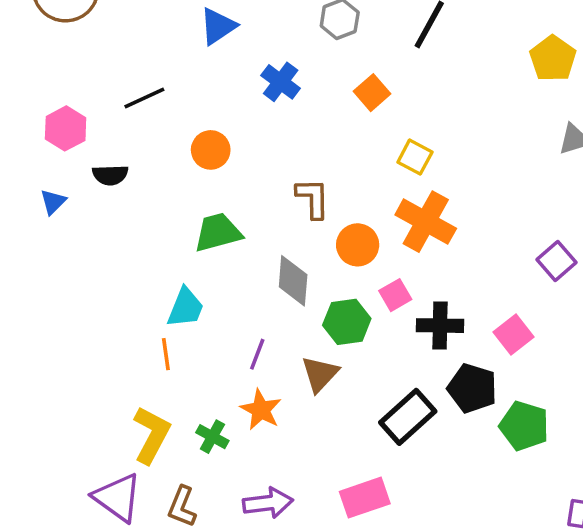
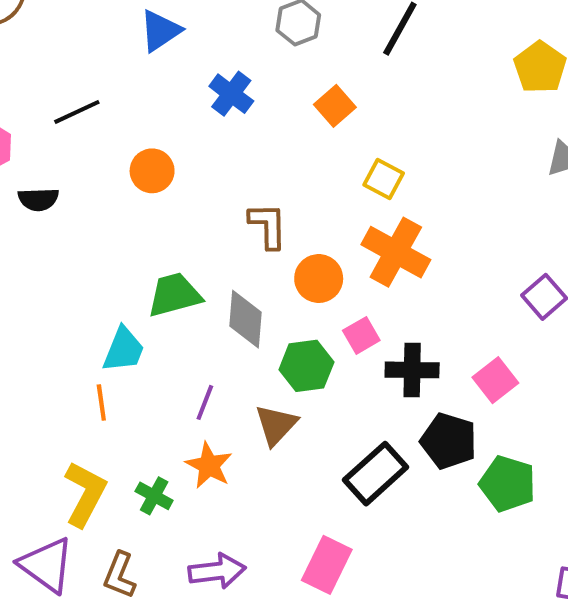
green trapezoid: (218, 232) -> (174, 295), moved
pink rectangle: (365, 498) -> (327, 565), turned -45

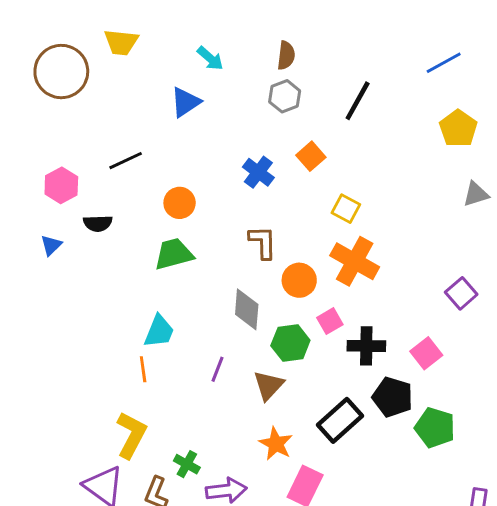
blue cross: (231, 94) -> (258, 172), moved
green trapezoid: (174, 295) -> (174, 254), moved
orange star: (209, 465) -> (276, 444), moved
green cross: (154, 496) -> (187, 464), moved

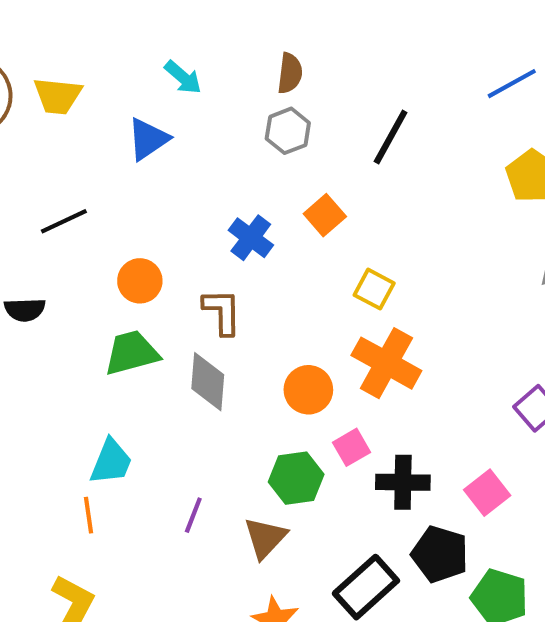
yellow trapezoid: (121, 42) -> (58, 96), moved
brown L-shape: (263, 242) -> (222, 312), moved
gray diamond: (247, 309) -> (208, 382), moved

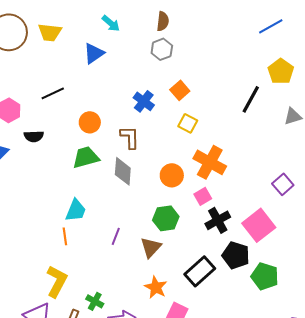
black line: (391, 137) -> (251, 99), moved
yellow square: (374, 289) -> (188, 123), moved
pink square: (352, 447) -> (203, 196), moved
black cross: (403, 482) -> (218, 220), turned -30
pink square: (487, 493) -> (259, 225), size x1.5

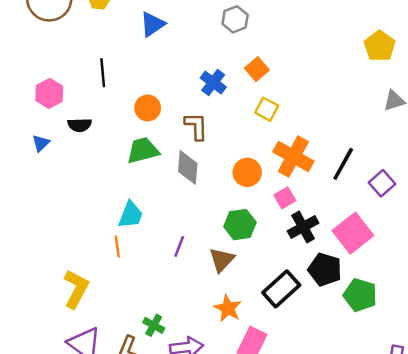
black line: (53, 93) -> (103, 73), turned -70
black line: (251, 99) -> (343, 164), moved
yellow L-shape: (57, 281) -> (76, 289), moved

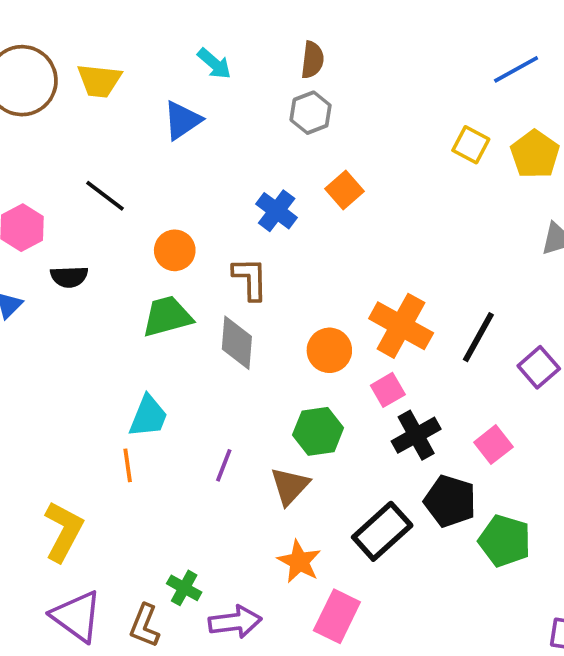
black line: (103, 73) -> (105, 196), turned -48
yellow square: (267, 109) -> (471, 145), moved
pink square: (353, 233) -> (493, 445), size x0.6

